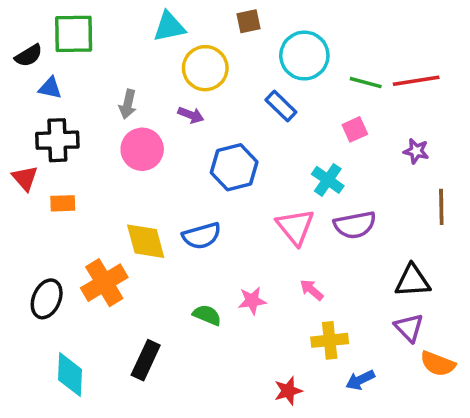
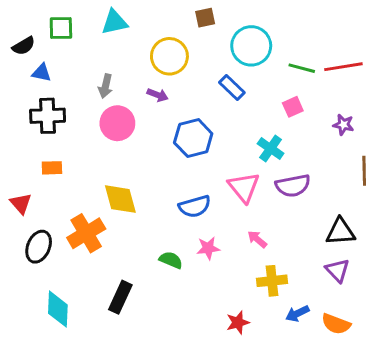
cyan triangle: (169, 27) -> (114, 22), moved
green square: (74, 34) -> (61, 28), size x0.7
red triangle: (25, 178) -> (21, 204), moved
blue semicircle: (202, 236) -> (195, 206), moved
orange semicircle: (438, 364) -> (336, 324), moved

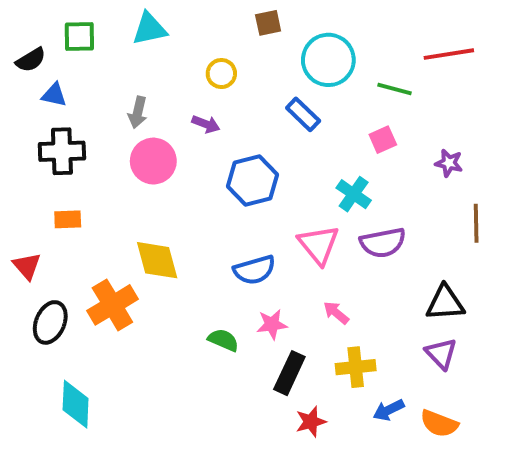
yellow circle: (169, 56) -> (221, 74), size x0.6
red line: (343, 67) -> (449, 54), moved
black rectangle: (120, 297) -> (289, 373), moved

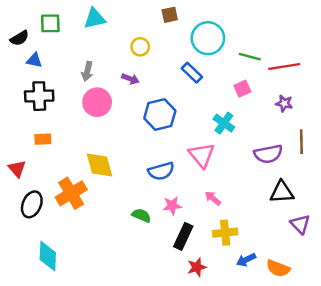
red line: (449, 54) -> (284, 66), moved
purple semicircle: (383, 243) -> (268, 154), moved
purple triangle: (441, 354) -> (300, 224), moved

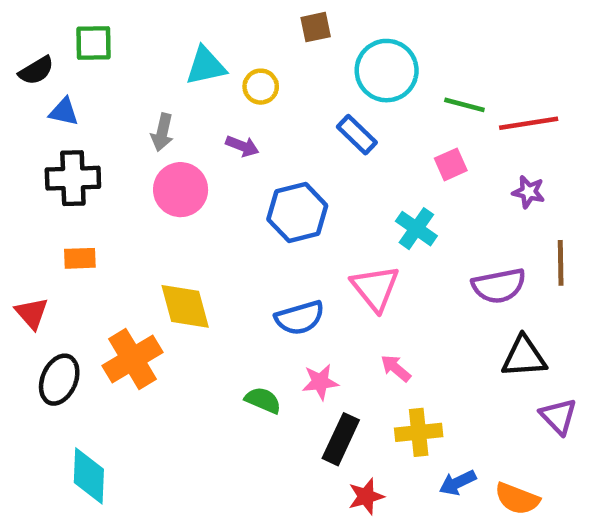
cyan triangle: (95, 18) -> (206, 66), moved

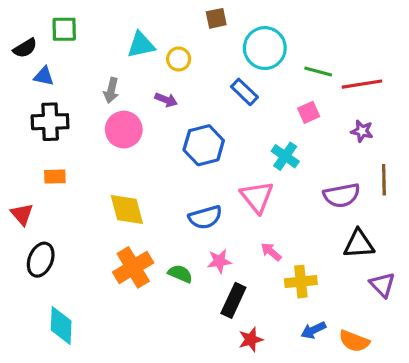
orange cross: (132, 359) -> (133, 267), moved
yellow cross: (419, 432) -> (301, 282), moved

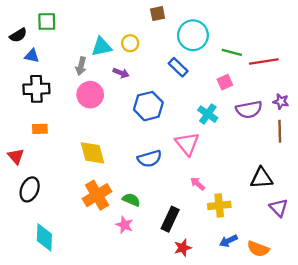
cyan triangle: (141, 45) -> (102, 47), moved
purple star: (362, 131) -> (281, 101), moved
purple semicircle: (342, 195) -> (249, 109), moved
pink star: (219, 261) -> (124, 225), moved, turned 30

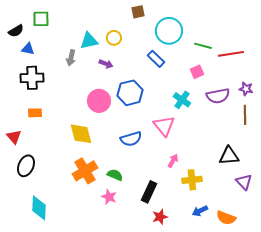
pink circle: (90, 95) -> (99, 101), moved
pink arrow: (198, 184) -> (173, 161), turned 80

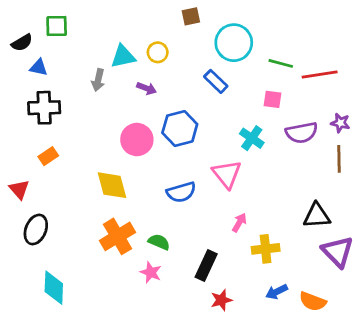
pink square: (197, 72) -> (273, 99), turned 32
orange rectangle: (35, 113) -> (48, 156), turned -32
purple triangle: (244, 182) -> (338, 252), size x1.4

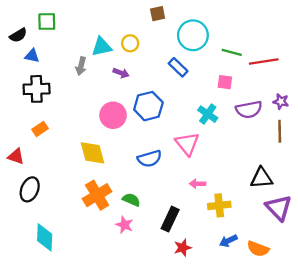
red triangle: (19, 189) -> (16, 156), turned -30
pink arrow: (239, 223) -> (197, 184), turned -119

